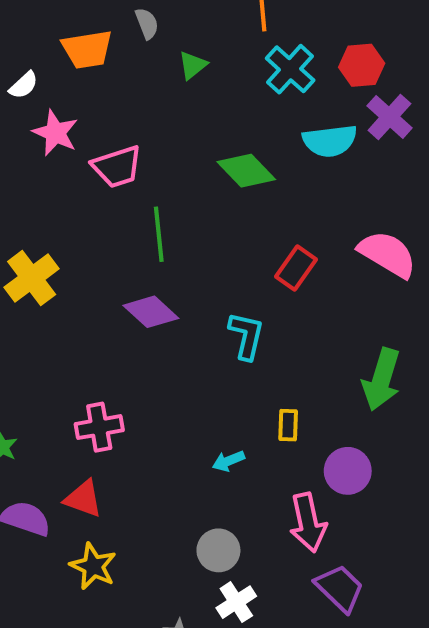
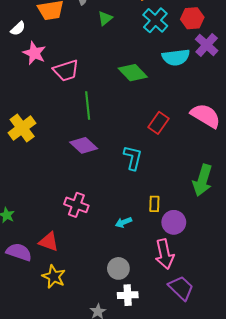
pink cross: (99, 427) -> (76, 205), moved, turned 30
purple circle: (348, 471) -> (174, 222), moved
white cross: (236, 602) -> (128, 295), turned 30

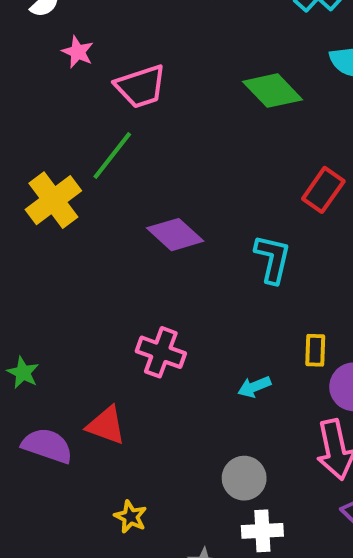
pink star: (34, 53) -> (78, 52), size x0.7
green line: (88, 105) -> (112, 155), moved, turned 44
yellow star: (54, 277) -> (130, 517), moved, size x0.7

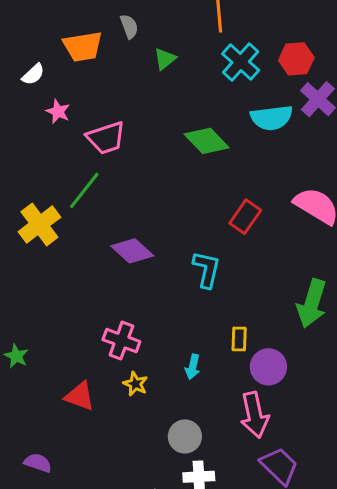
cyan arrow: (254, 387) -> (193, 367), turned -55
purple semicircle: (47, 446) -> (38, 463), moved, size x0.7
yellow star: (130, 517) -> (135, 384), moved

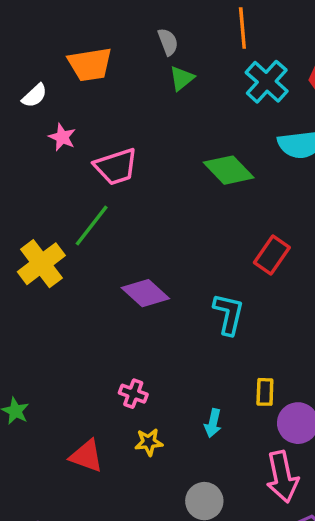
gray semicircle: (129, 26) -> (168, 42), moved
pink cross: (121, 341) -> (133, 394), size x0.7
yellow star: (135, 384) -> (149, 442), turned -30

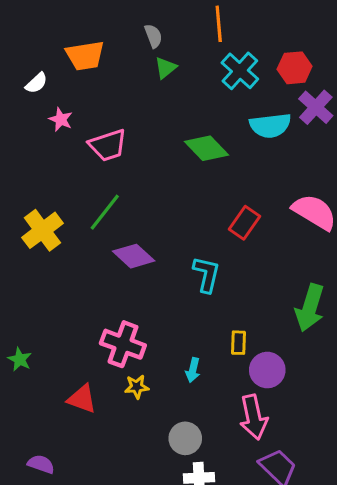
green line: (92, 226) -> (105, 212), moved
pink cross: (133, 394) -> (123, 344), size x1.8

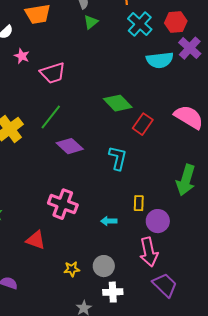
green diamond: (207, 148) -> (118, 103), moved
cyan arrow: (193, 370) -> (109, 221), turned 77
yellow star: (137, 387) -> (72, 269), moved

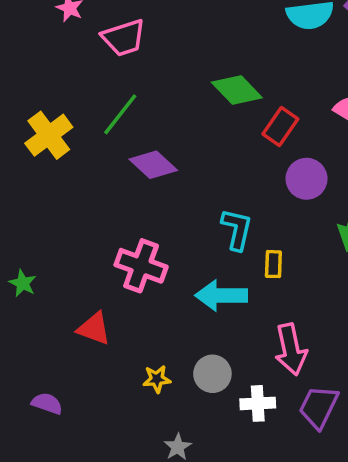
cyan L-shape: (118, 158) -> (237, 229), moved
cyan arrow: (109, 221) -> (221, 295), size x1.8
purple circle: (158, 221) -> (307, 179), moved
purple trapezoid: (165, 285) -> (319, 407), turned -108
white cross: (113, 292) -> (258, 403), moved

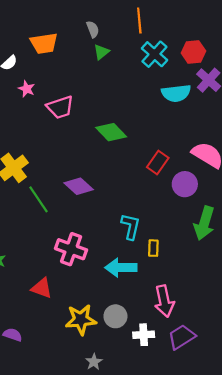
green diamond: (237, 90) -> (111, 132), moved
green line: (120, 114) -> (39, 199), moved, turned -72
purple circle: (307, 179) -> (185, 184), moved
yellow star: (157, 379) -> (81, 320), size x1.8
purple trapezoid: (319, 407) -> (182, 337), turned 32

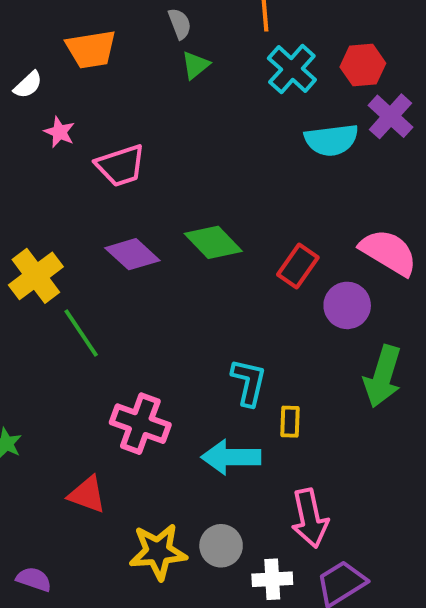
green diamond: (111, 132) -> (213, 242), moved
purple diamond: (79, 186) -> (132, 254), moved

